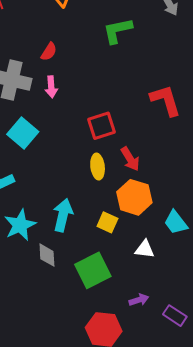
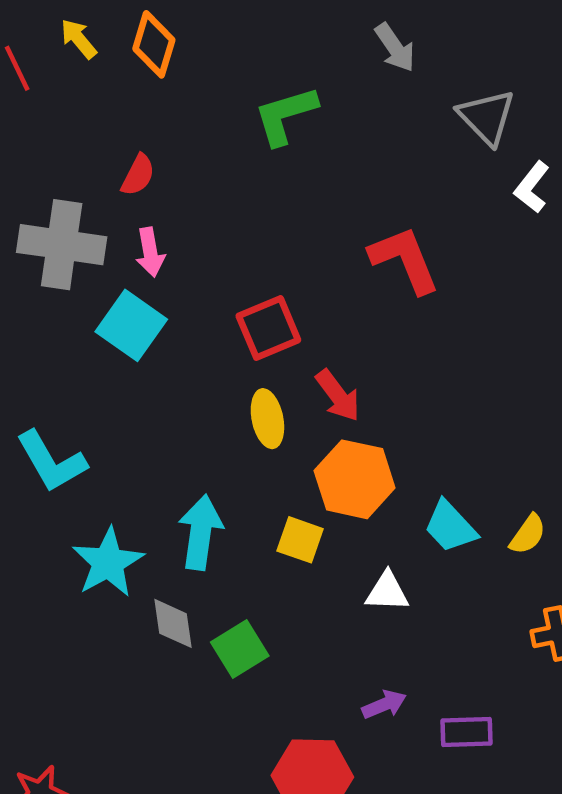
cyan square: (23, 133) -> (131, 325), moved
green square: (93, 270) -> (240, 649), moved, size x0.7
purple rectangle: (175, 316) -> (466, 732), turned -30

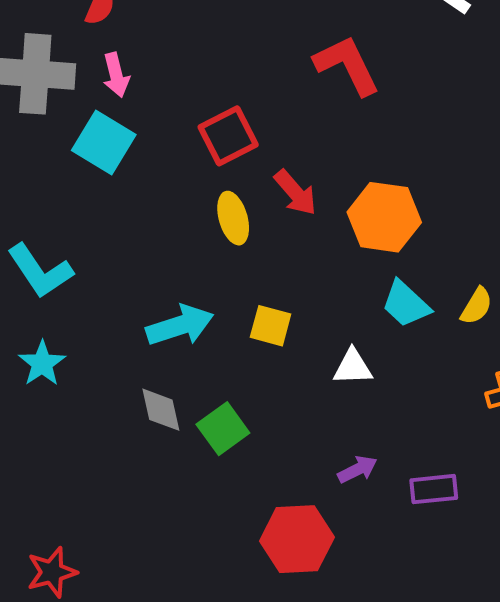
orange hexagon: (355, 479) -> (384, 217), moved
cyan arrow: (200, 532) -> (180, 325), turned 68
cyan star: (108, 562) -> (42, 363), moved, size x0.7

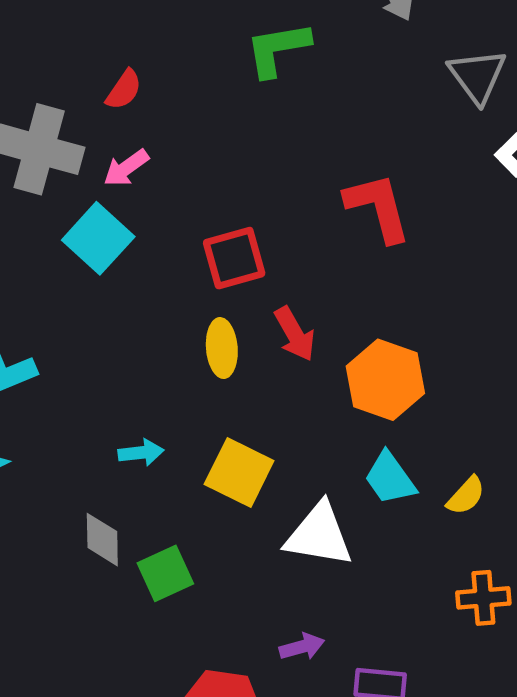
pink arrow: (116, 75) -> (126, 168), turned 57
cyan arrow: (180, 325) -> (141, 453), size x0.6
yellow square: (271, 326) -> (239, 472), size x1.4
white triangle: (353, 367) -> (319, 535), size x1.6

